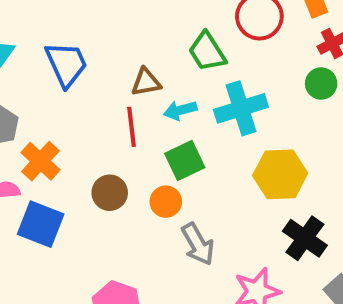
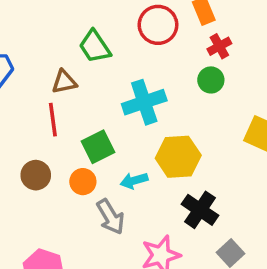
green trapezoid: (207, 52) -> (95, 47), moved
cyan arrow: (180, 110) -> (134, 181), moved

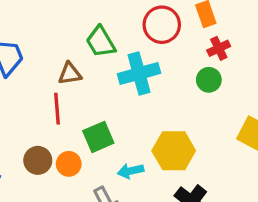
cyan cross: (144, 102) -> (139, 74), moved
orange circle: (83, 182) -> (69, 164), moved

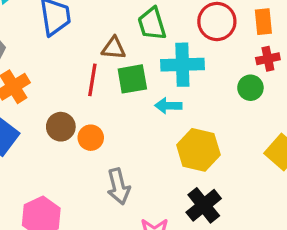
green square: (98, 137) -> (132, 79), moved
cyan arrow: (131, 171) -> (168, 106), moved

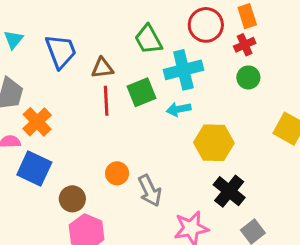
brown triangle: (114, 48) -> (102, 68), moved
red cross: (268, 59) -> (245, 45), moved
brown circle: (61, 127) -> (72, 199), moved
orange circle: (91, 138) -> (117, 173), moved

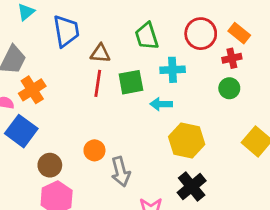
orange rectangle: (247, 16) -> (239, 33), turned -45
cyan cross: (183, 70) -> (173, 70), size x0.7

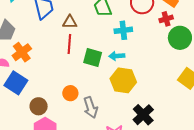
green square: (131, 82) -> (93, 57), moved, turned 30
green circle: (229, 88) -> (180, 38), moved, size x1.5
yellow hexagon: (187, 140) -> (123, 80), moved

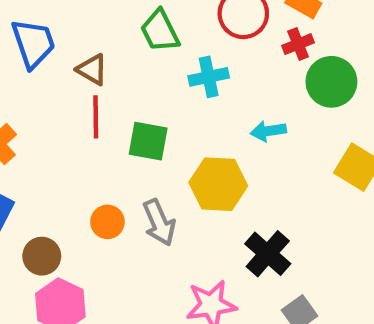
brown triangle: (70, 22) -> (92, 70), turned 35
cyan arrow: (117, 56) -> (268, 131), moved
gray arrow: (91, 107) -> (159, 223), moved

